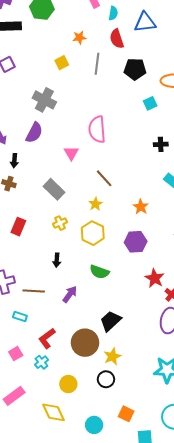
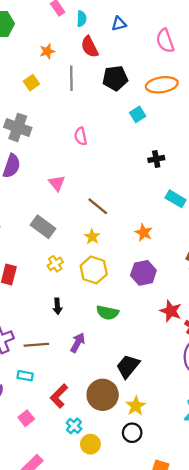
blue triangle: (145, 22) -> (119, 24), size x0.6
pink semicircle: (97, 129) -> (81, 136), moved, size x0.6
cyan cross: (41, 362) -> (74, 426), moved

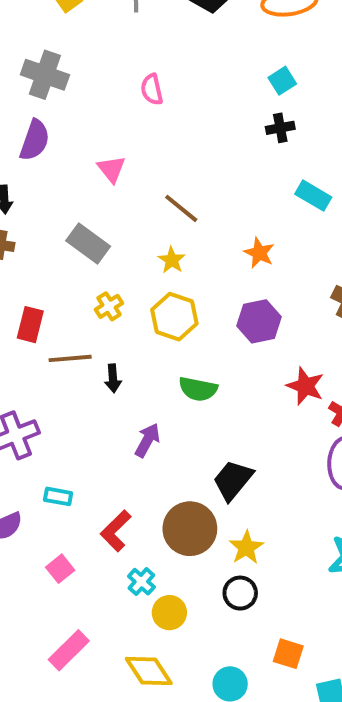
cyan square: (138, 114) -> (282, 81), moved
brown line: (36, 345) -> (70, 358), moved

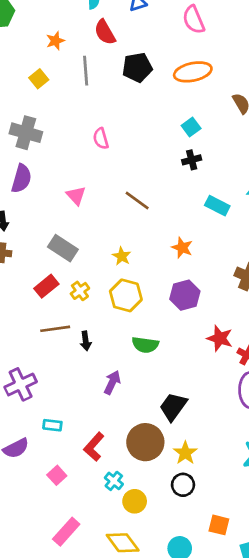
brown line: (181, 208) -> (137, 201), moved
red rectangle: (30, 325) -> (46, 286), moved, turned 40

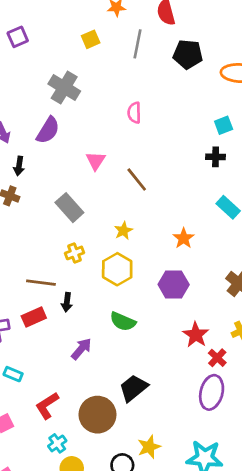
brown line: (137, 201) -> (137, 179), moved
red rectangle: (46, 286) -> (34, 317), moved
yellow star: (185, 453) -> (149, 447), moved

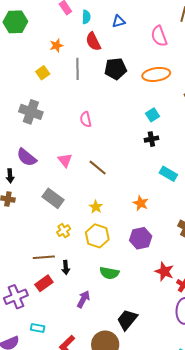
purple semicircle: (48, 130) -> (27, 157), moved, turned 110

